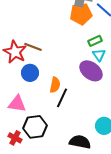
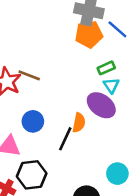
blue circle: (30, 73) -> (33, 121), moved
orange semicircle: (55, 85) -> (79, 123), moved

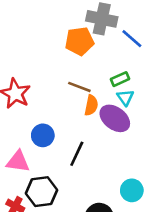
orange pentagon: (89, 34) -> (79, 41), moved
brown line: (29, 75) -> (79, 87), moved
orange semicircle: (79, 123) -> (91, 105), moved

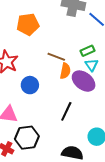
orange pentagon: (79, 41) -> (28, 24), moved
blue circle: (43, 135) -> (30, 85), moved
black line: (77, 154) -> (66, 111), moved

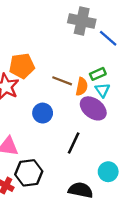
orange pentagon: (28, 24) -> (22, 66), moved
orange semicircle: (65, 71) -> (82, 87), moved
blue circle: (30, 85) -> (43, 113), moved

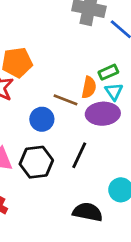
brown line: (62, 81) -> (65, 100), moved
purple ellipse: (93, 108) -> (103, 114), turned -40
black hexagon: (29, 173) -> (36, 162), moved

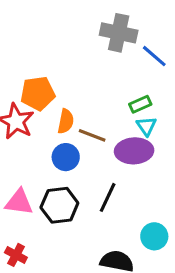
orange semicircle: (89, 87) -> (66, 121), moved

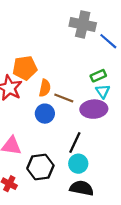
black hexagon: (59, 205) -> (40, 167), moved
cyan circle: (154, 236) -> (78, 164), moved

